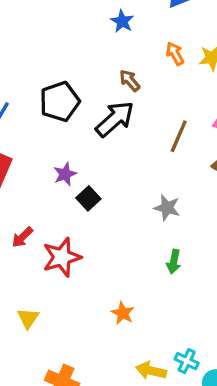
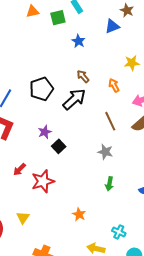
orange arrow: (175, 54) -> (114, 85), moved
brown line: (179, 136) -> (110, 121), moved, turned -48
cyan cross: (187, 361) -> (119, 232), moved

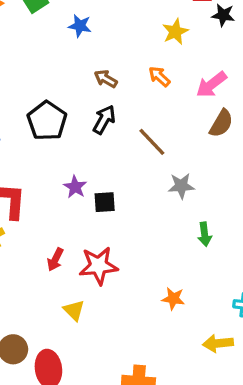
black arrow: (74, 99) -> (104, 120), size x0.7
brown line: (110, 121) -> (152, 142), moved
black square: (59, 146) -> (105, 202), turned -32
red star: (43, 181) -> (99, 266), turned 30
yellow triangle: (23, 218) -> (74, 310), moved

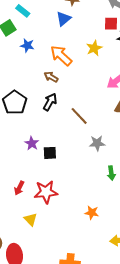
blue star: (80, 26) -> (27, 45), moved
orange arrow: (159, 76) -> (61, 56), moved, size x1.6

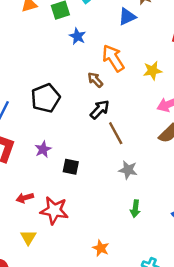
yellow star: (94, 48) -> (152, 71), moved
black arrow: (50, 102) -> (100, 110), moved
purple star: (32, 143) -> (43, 149), moved
red arrow: (19, 188) -> (25, 198), turned 32

